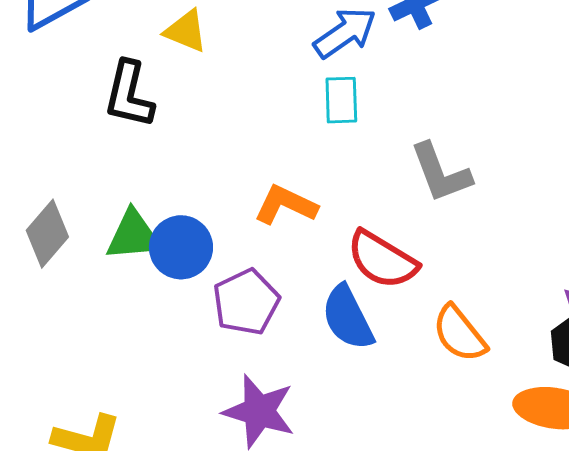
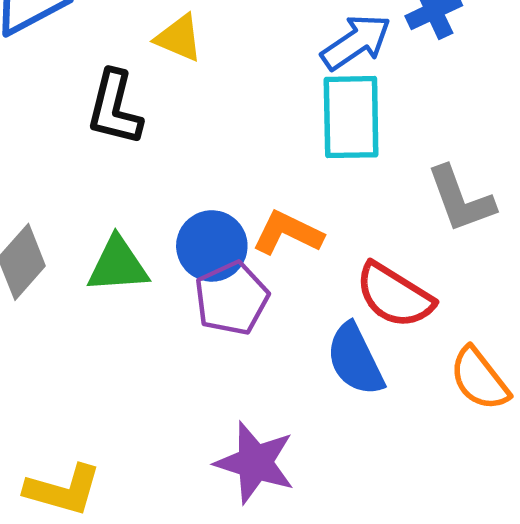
cyan rectangle: (341, 100) -> (351, 117), size x1.6
blue circle: (181, 247) -> (212, 246), moved
purple pentagon: (246, 302) -> (232, 298), moved

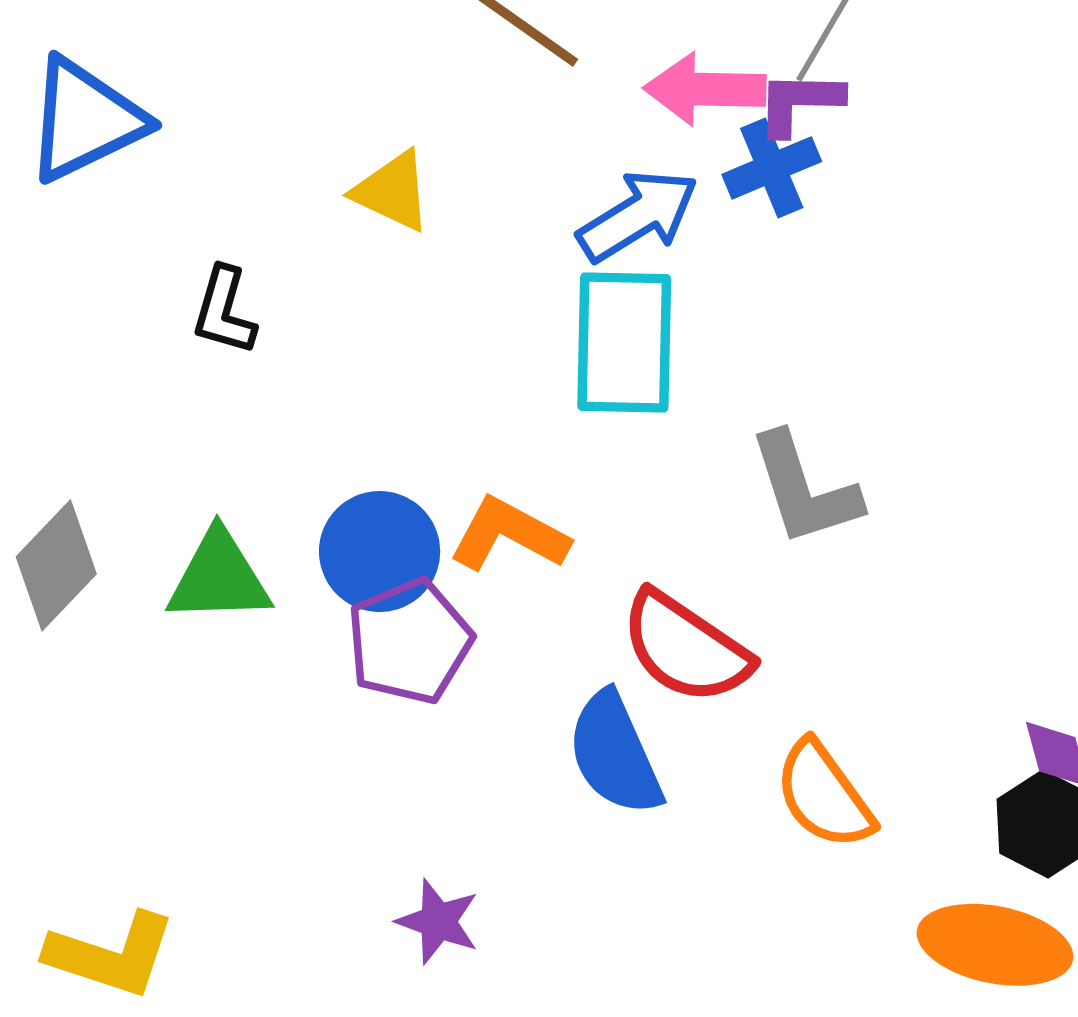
yellow triangle: (179, 38) -> (392, 191), moved
black L-shape: (115, 108) -> (224, 311), size x0.7
purple star: (255, 463) -> (438, 922), size x0.6

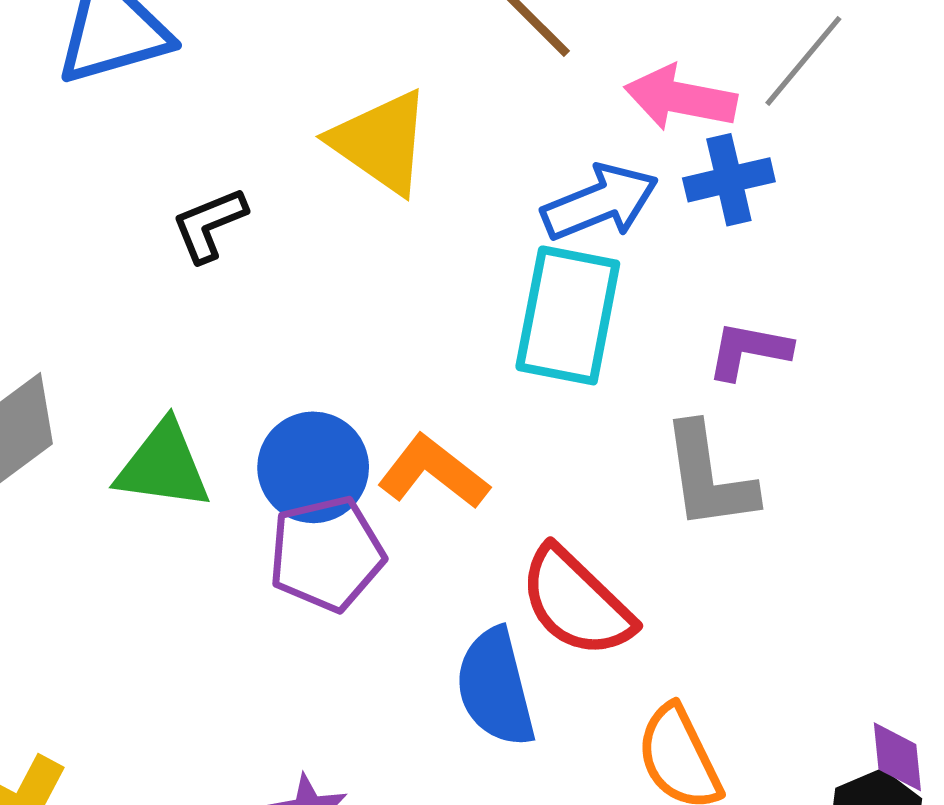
purple L-shape: (799, 102) -> (749, 350), moved
yellow triangle: (392, 191) -> (381, 142), size x1.4
black L-shape: (224, 311) -> (209, 225), turned 42

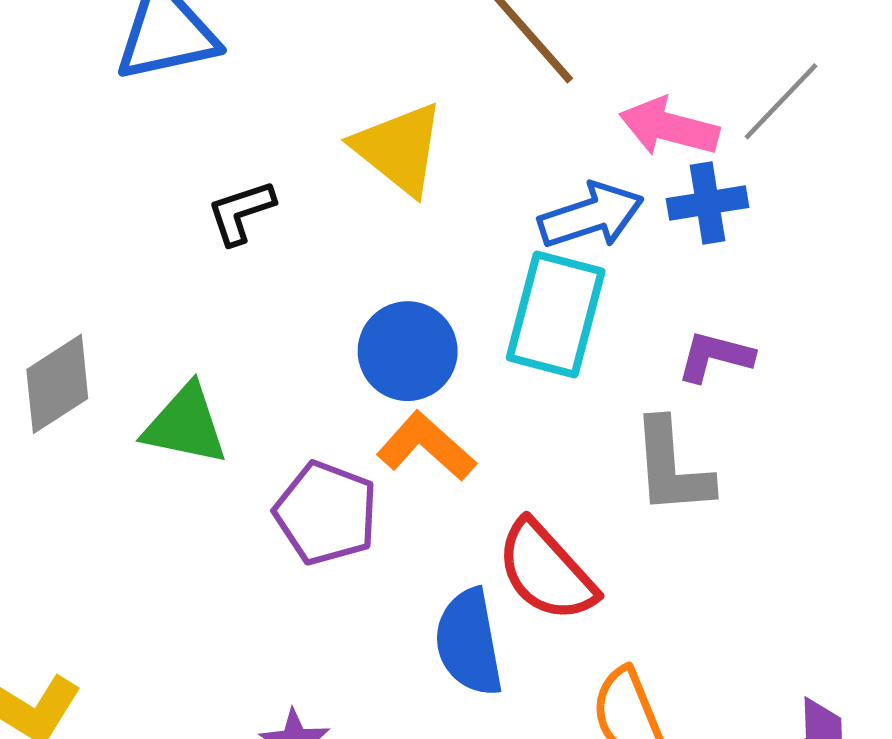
blue circle: (313, 467) -> (408, 351), moved
purple pentagon: (326, 554) -> (326, 513), turned 30

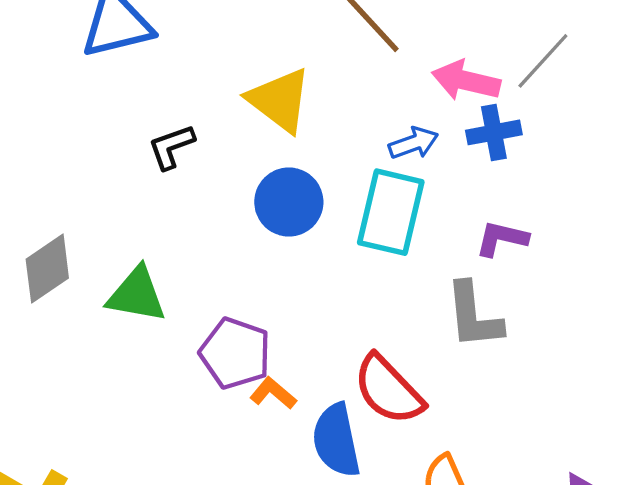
blue arrow: (591, 216) -> (414, 143), size x0.7
blue circle: (408, 351) -> (289, 202), moved
orange L-shape: (426, 446) -> (273, 393), moved, size x0.7

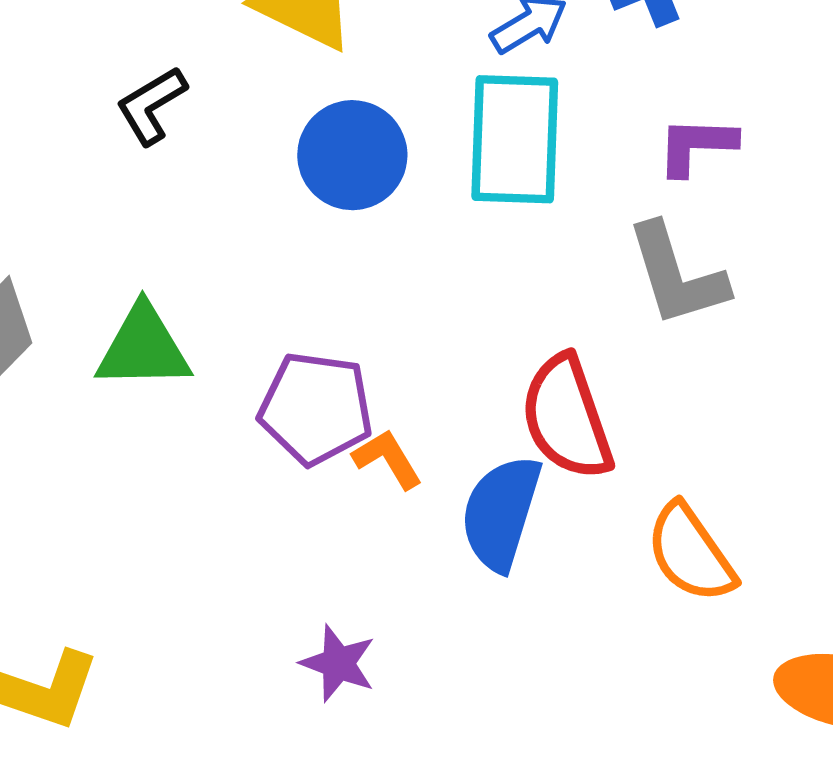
red semicircle: (388, 390) -> (567, 417), turned 36
orange L-shape: (273, 393) -> (388, 459), turned 30
blue semicircle: (336, 440) -> (501, 513), turned 40

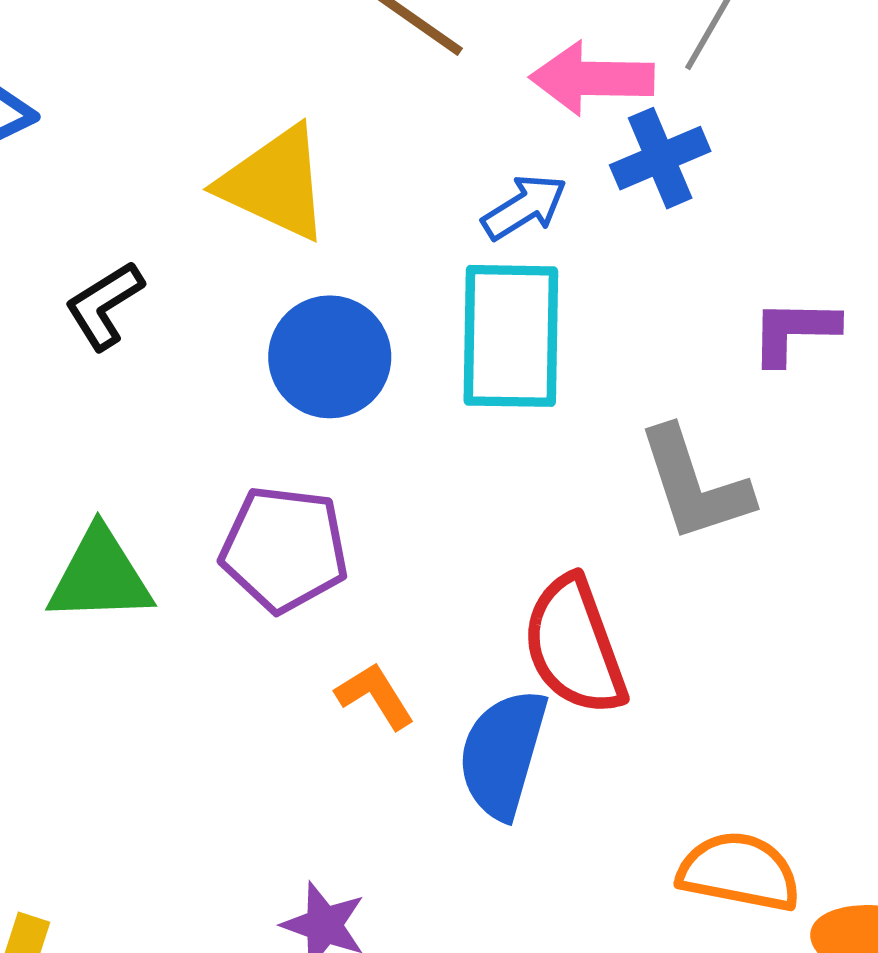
purple L-shape: (696, 146) -> (794, 331), moved
purple pentagon: (316, 408) -> (284, 549), moved
orange semicircle: (691, 553) -> (739, 872), moved, turned 137

